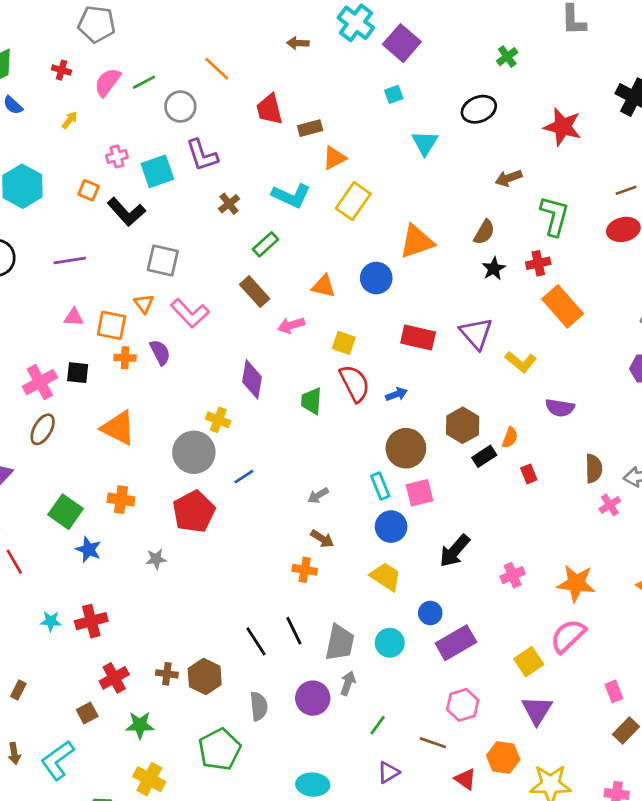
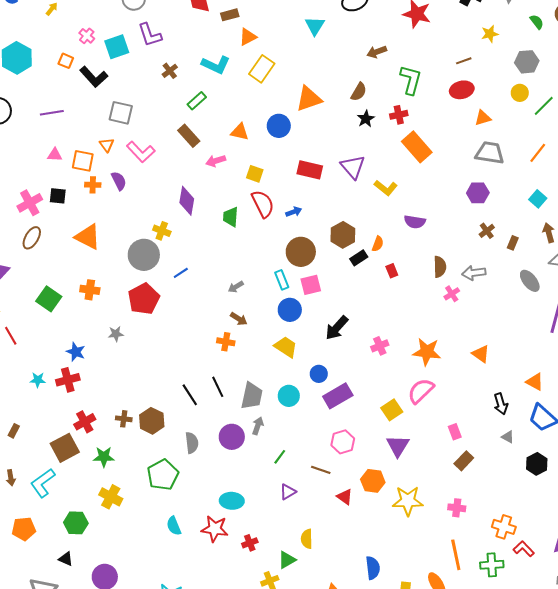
pink cross: (117, 157) -> (87, 36), turned -35
blue star: (89, 550) -> (76, 352), moved
brown square: (87, 713) -> (65, 448), size x1.8

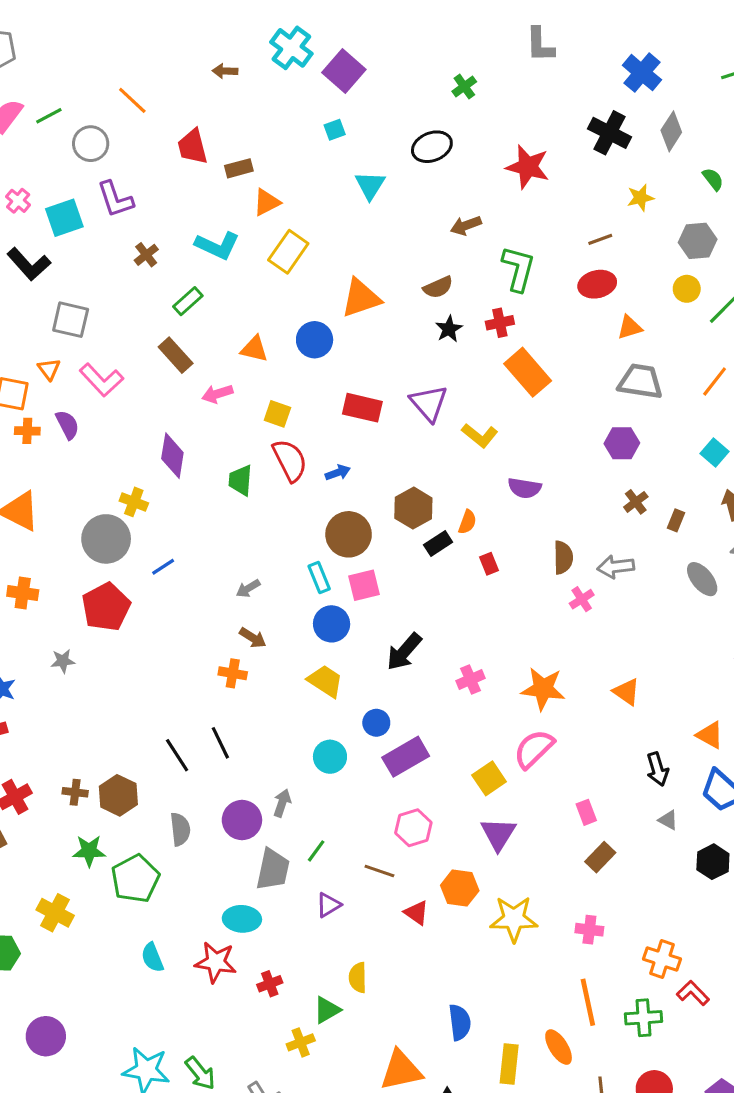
brown semicircle: (359, 92) -> (438, 287), turned 36
gray trapezoid: (252, 396) -> (273, 869), moved
green star: (104, 457) -> (89, 851), moved

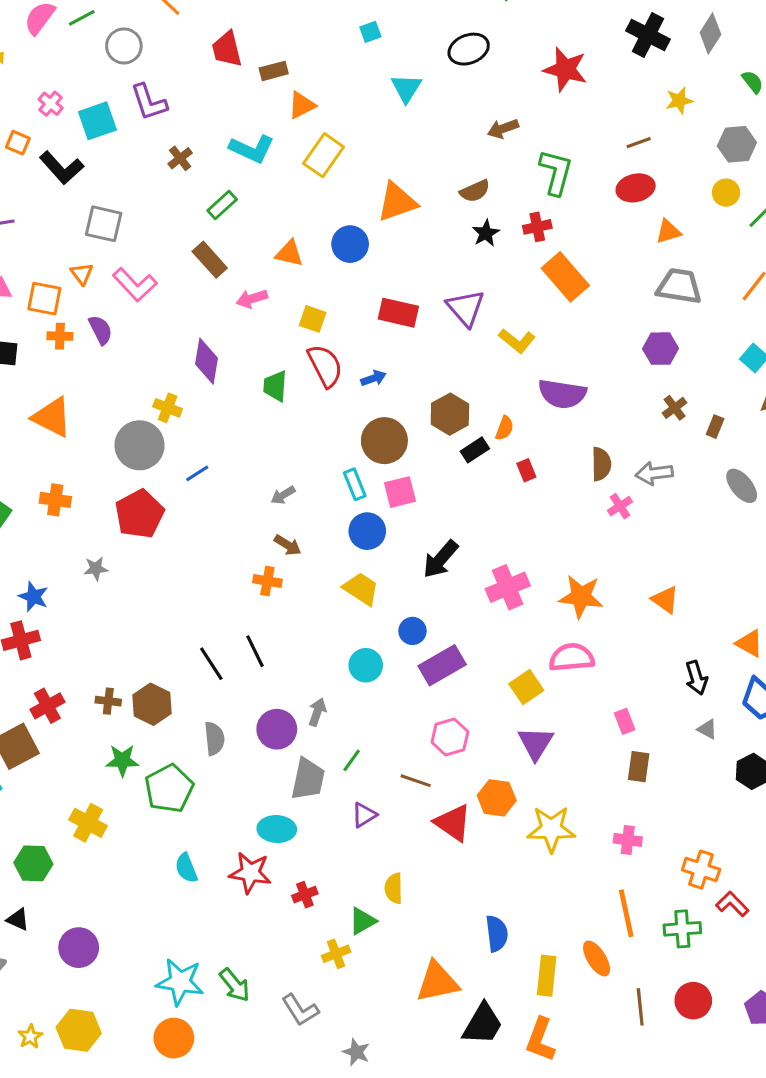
purple semicircle: (525, 488) -> (562, 394), size x1.4
pink cross: (471, 679) -> (508, 587), size x1.5
pink semicircle: (534, 749) -> (572, 657), turned 39
brown rectangle: (600, 857) -> (639, 767), turned -36
red triangle: (416, 913) -> (453, 823), size x1.5

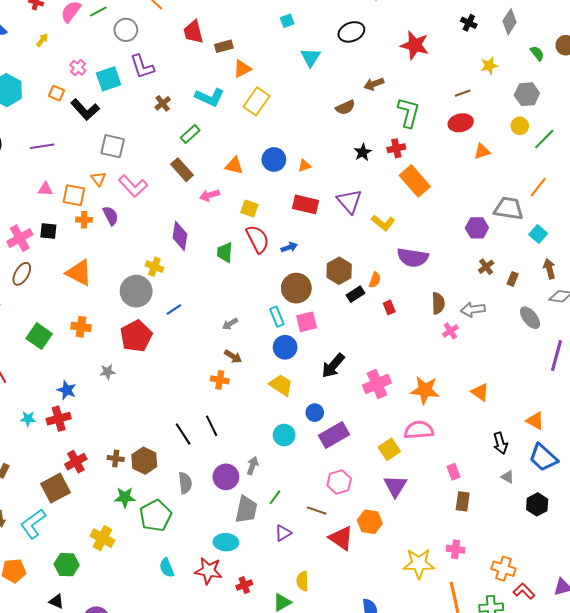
black cross: (648, 35) -> (469, 23), size x0.6
brown semicircle: (475, 191) -> (345, 107), moved
orange triangle: (397, 202) -> (304, 166), moved, size x0.5
gray trapezoid: (679, 286) -> (509, 208), moved
yellow star: (551, 829) -> (419, 564), moved

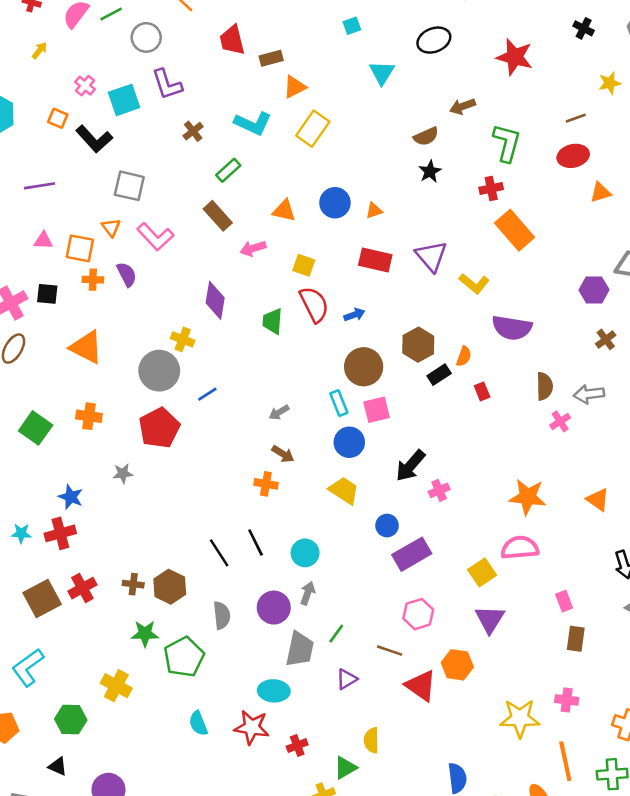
black star: (363, 152) -> (430, 172), moved
pink cross: (377, 384) -> (439, 490), moved, size x0.6
cyan circle: (284, 435) -> (305, 553), moved
brown square: (55, 488) -> (42, 598), moved

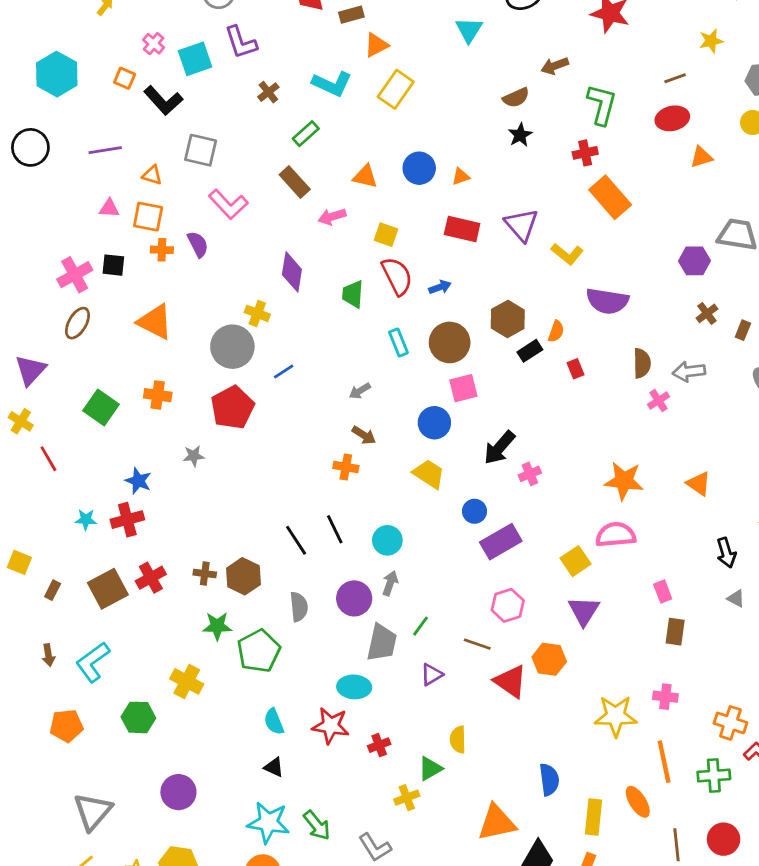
orange triangle: (111, 227) -> (152, 175), moved, turned -36
cyan rectangle: (339, 403) -> (398, 342), moved
black triangle: (58, 766) -> (274, 767), moved

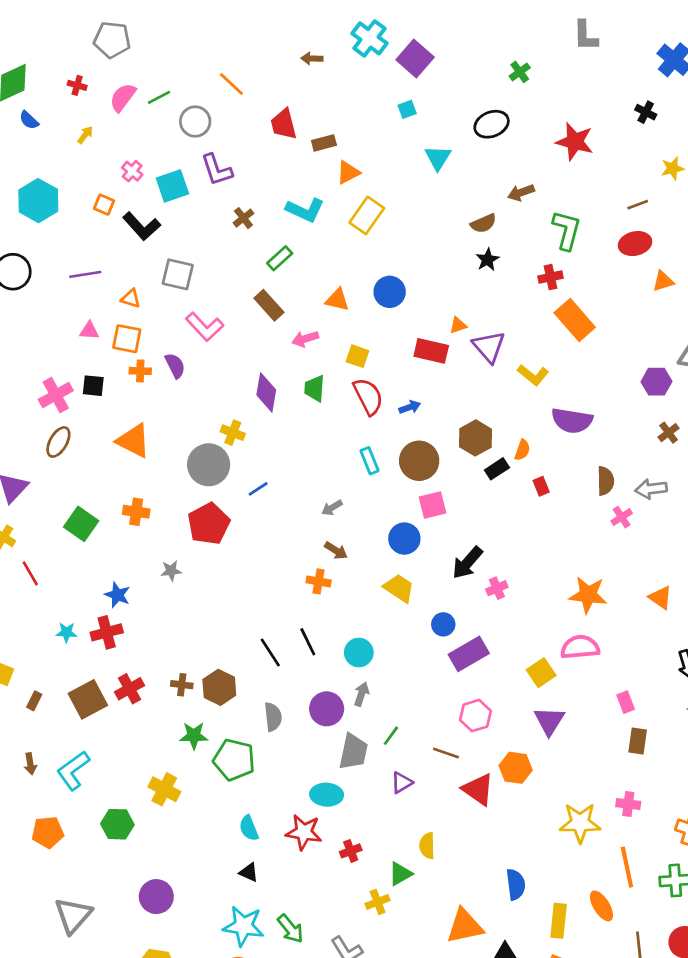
orange triangle: (461, 176) -> (458, 325), moved
green trapezoid: (353, 294) -> (315, 388), moved
green pentagon: (259, 651) -> (234, 760), turned -30

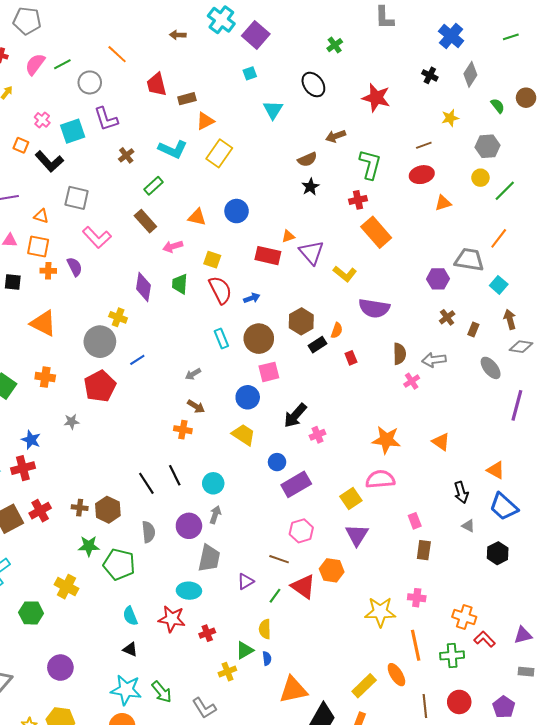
black ellipse: (492, 124) -> (313, 85), turned 75
green line: (391, 736) -> (275, 596), moved
blue semicircle: (516, 884) -> (267, 658), moved, size x0.6
yellow rectangle: (559, 921) -> (364, 686), turned 40

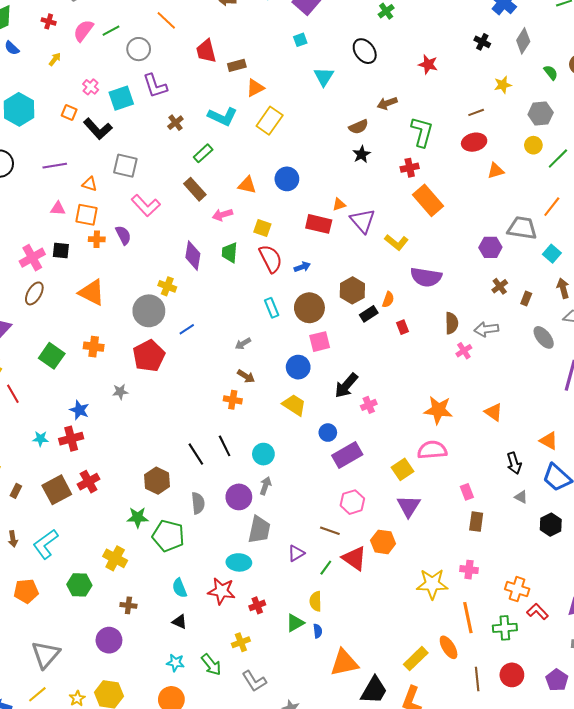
red star: (376, 98) -> (428, 64), size x0.7
brown cross: (80, 508) -> (128, 605), moved
yellow cross: (227, 672) -> (241, 642), moved
cyan star: (126, 690) -> (175, 663), size x0.6

